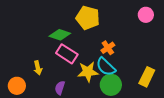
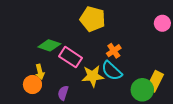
pink circle: (146, 15) -> (162, 23), moved
green diamond: (60, 35) -> (49, 45), moved
green circle: (111, 85) -> (142, 90), moved
orange circle: (17, 86) -> (32, 84), moved

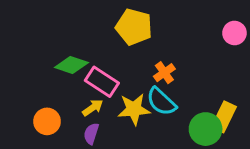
yellow arrow: (40, 72) -> (93, 108), moved, turned -112

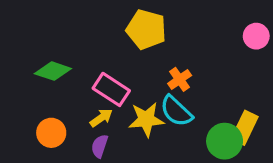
green diamond: (71, 65) -> (53, 71), moved

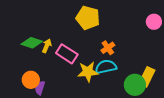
cyan semicircle: (176, 111) -> (106, 67), turned 125
yellow arrow: (101, 118) -> (47, 46), moved, turned -32
purple semicircle: (100, 146) -> (40, 88), moved

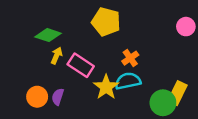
green diamond: (32, 43) -> (48, 35), moved
yellow star: (88, 72) -> (106, 87), turned -30
purple semicircle: (40, 88) -> (58, 97), moved

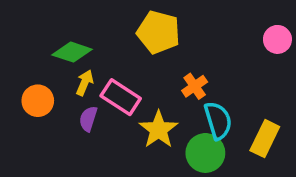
cyan semicircle: (128, 81) -> (218, 121), moved, turned 85
orange circle: (37, 97) -> (38, 101), moved
purple semicircle: (58, 97) -> (88, 119), moved
green circle: (163, 103) -> (205, 153), moved

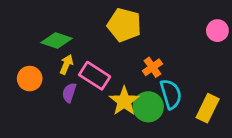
green circle: (205, 153) -> (148, 107), moved

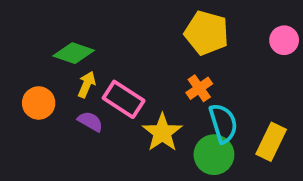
yellow pentagon: (124, 25) -> (207, 33), moved
purple semicircle: (69, 93) -> (90, 121), turned 102
green circle: (148, 107) -> (214, 155), moved

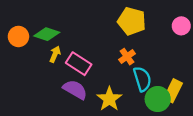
orange circle: (39, 103) -> (18, 36), moved
purple semicircle: (90, 121) -> (75, 90), moved, size x1.5
yellow star: (162, 133) -> (109, 99), moved
green circle: (214, 155) -> (158, 99), moved

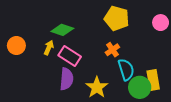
green diamond: (47, 34) -> (62, 30), moved
orange circle: (18, 36) -> (16, 46), moved
purple semicircle: (75, 90) -> (67, 79), turned 65
yellow rectangle: (173, 91) -> (153, 80), turned -36

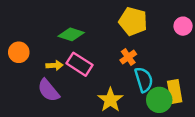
yellow arrow: (49, 48) -> (54, 65), moved, turned 64
purple semicircle: (67, 79) -> (49, 90), moved, turned 135

